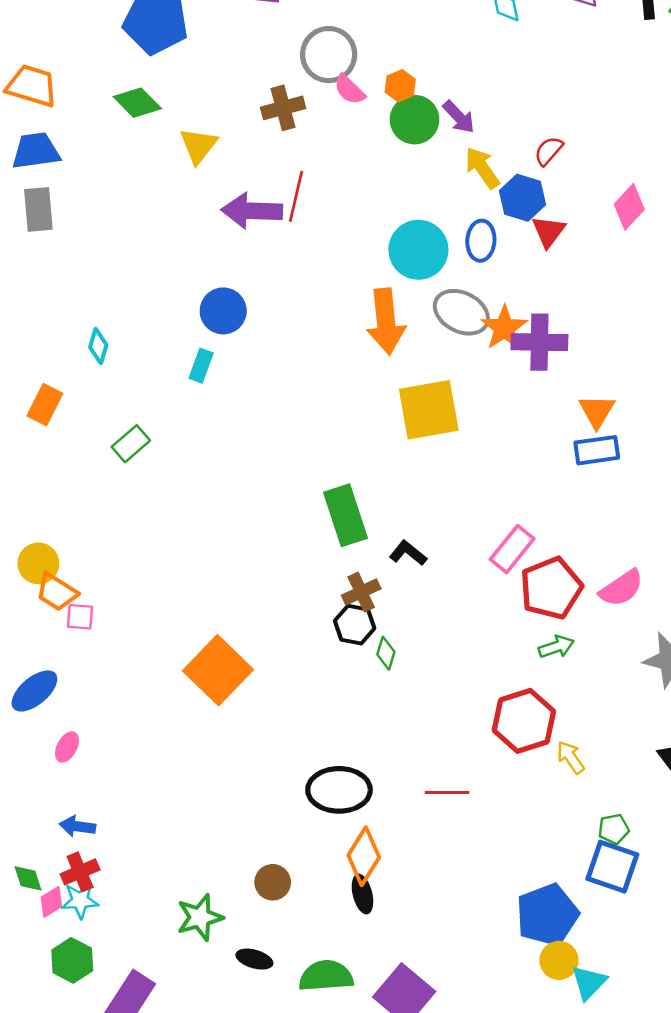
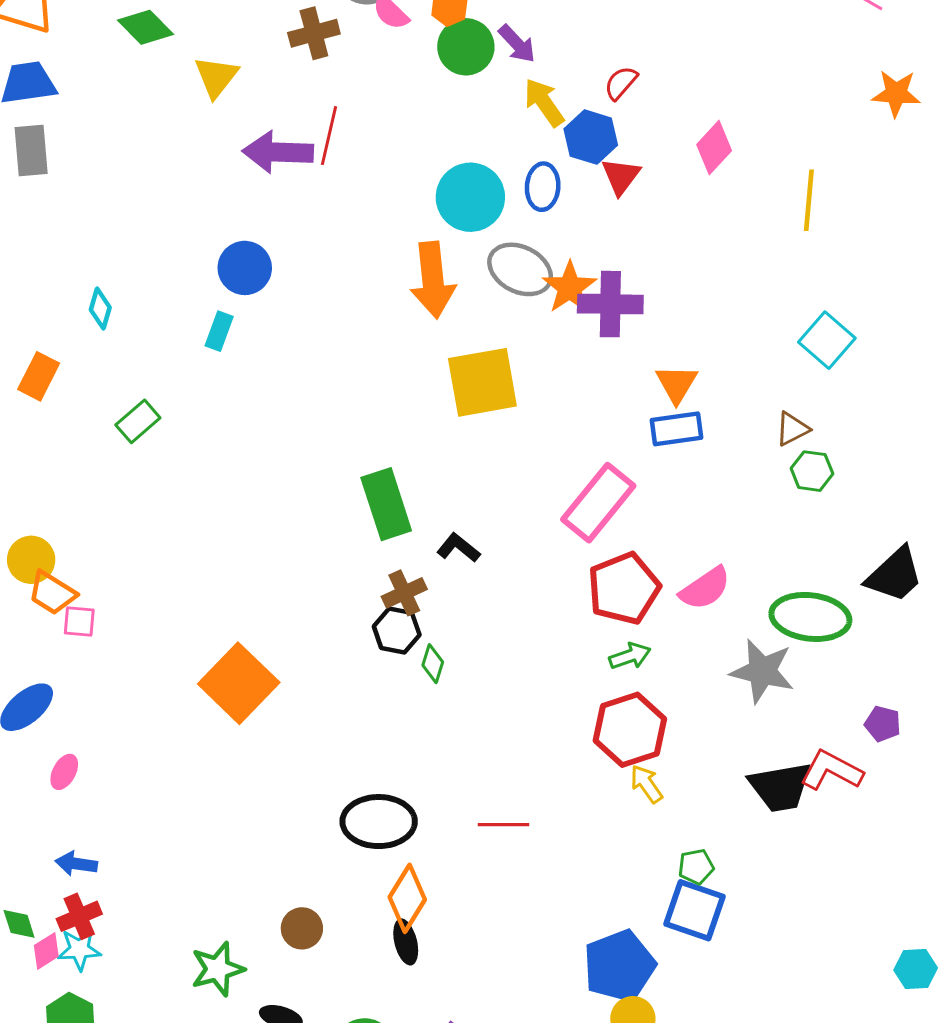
pink rectangle: (512, 549) -> (598, 503), moved, size x1.4
red hexagon: (524, 721) -> (630, 730), moved

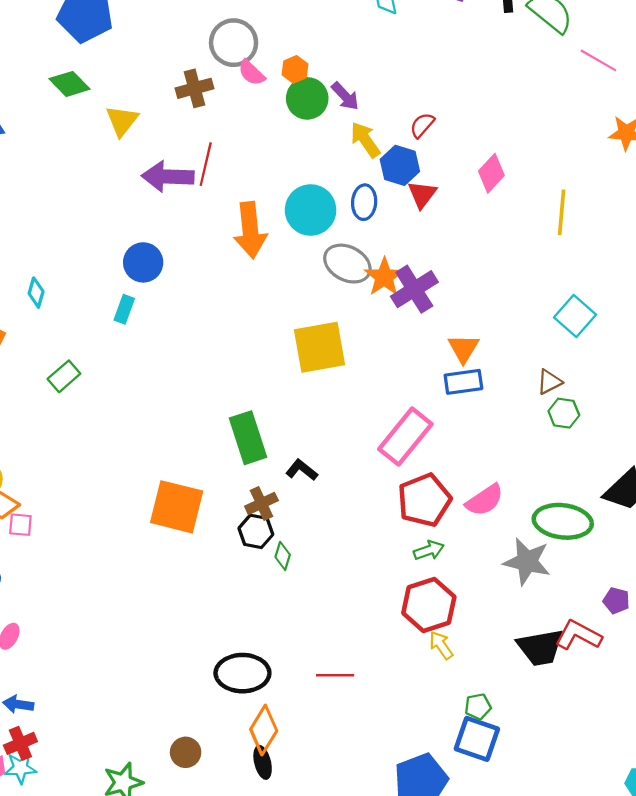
orange arrow: (433, 280) -> (250, 230), moved
purple cross: (610, 304) -> (414, 289), turned -33
orange square: (239, 683) -> (177, 507), moved, turned -30

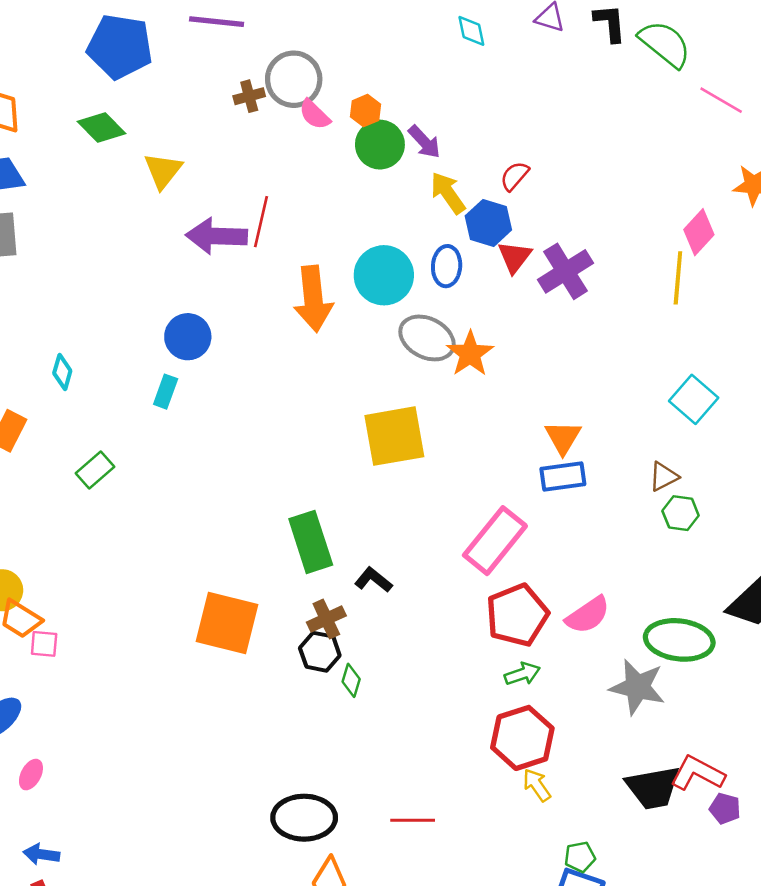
brown cross: (194, 88) -> (249, 96), moved, size x0.7
pink diamond: (491, 173) -> (699, 232), moved
purple cross: (414, 289) -> (566, 271), moved
purple pentagon: (616, 601) -> (725, 809), moved

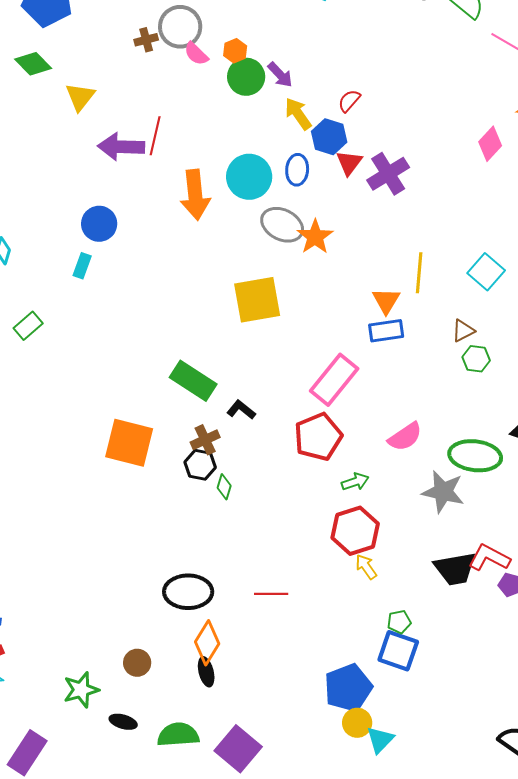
yellow line: (678, 278) -> (419, 273), moved
green rectangle: (311, 542) -> (193, 381), turned -39
red pentagon: (517, 615) -> (318, 437), moved

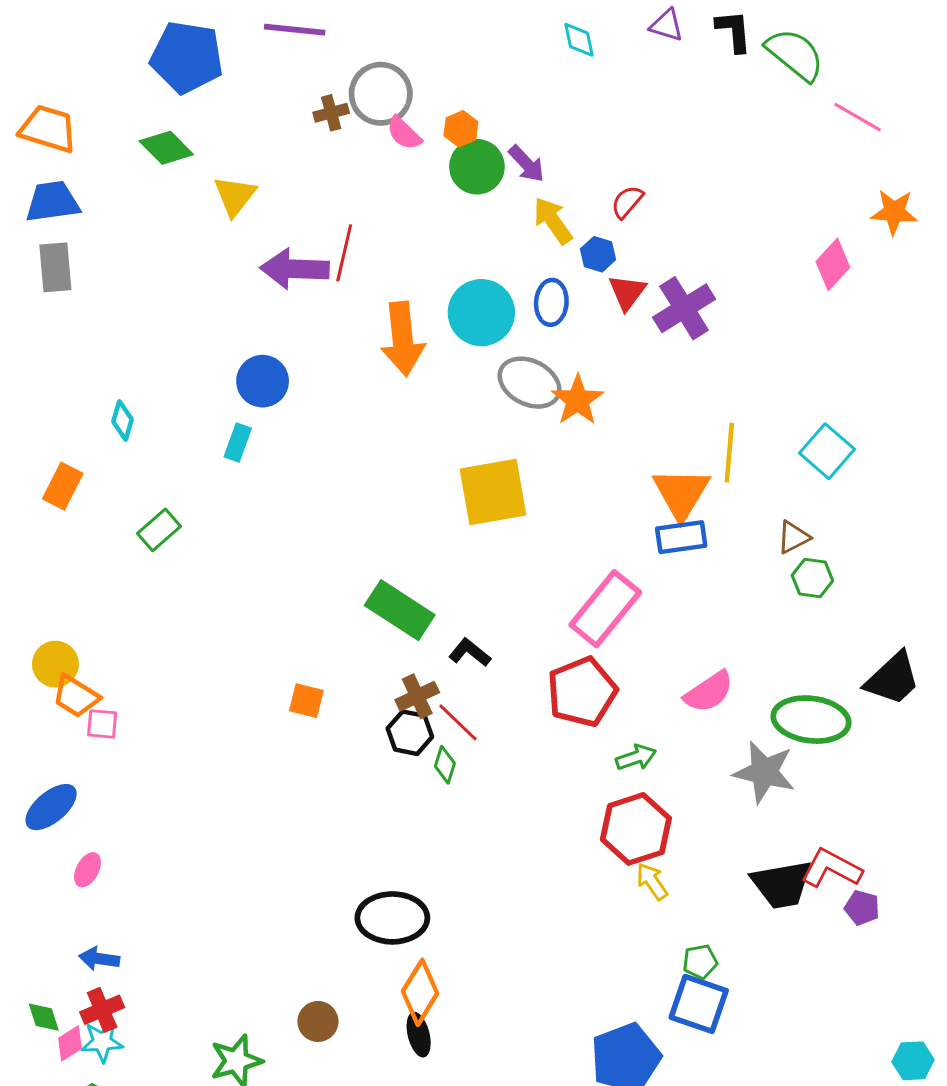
blue hexagon: (329, 137) -> (598, 254), size x0.7
orange triangle: (386, 301) -> (681, 493), size x1.4
orange square: (129, 443) -> (306, 701), size x0.5
red line: (271, 594) -> (458, 722), moved, turned 44

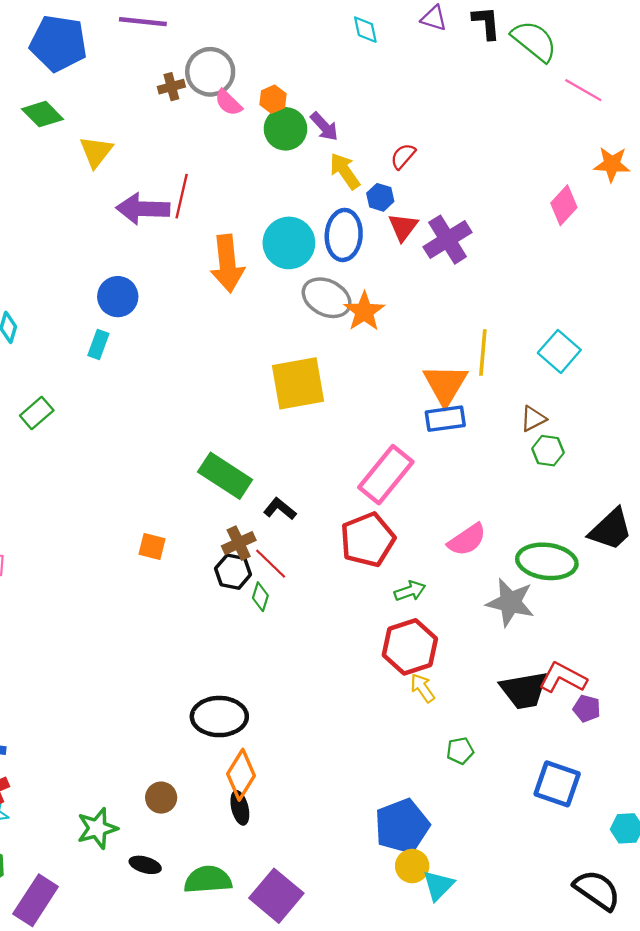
blue ellipse: (551, 302) -> (344, 235), size x1.4
blue square: (699, 1004) -> (557, 784), moved

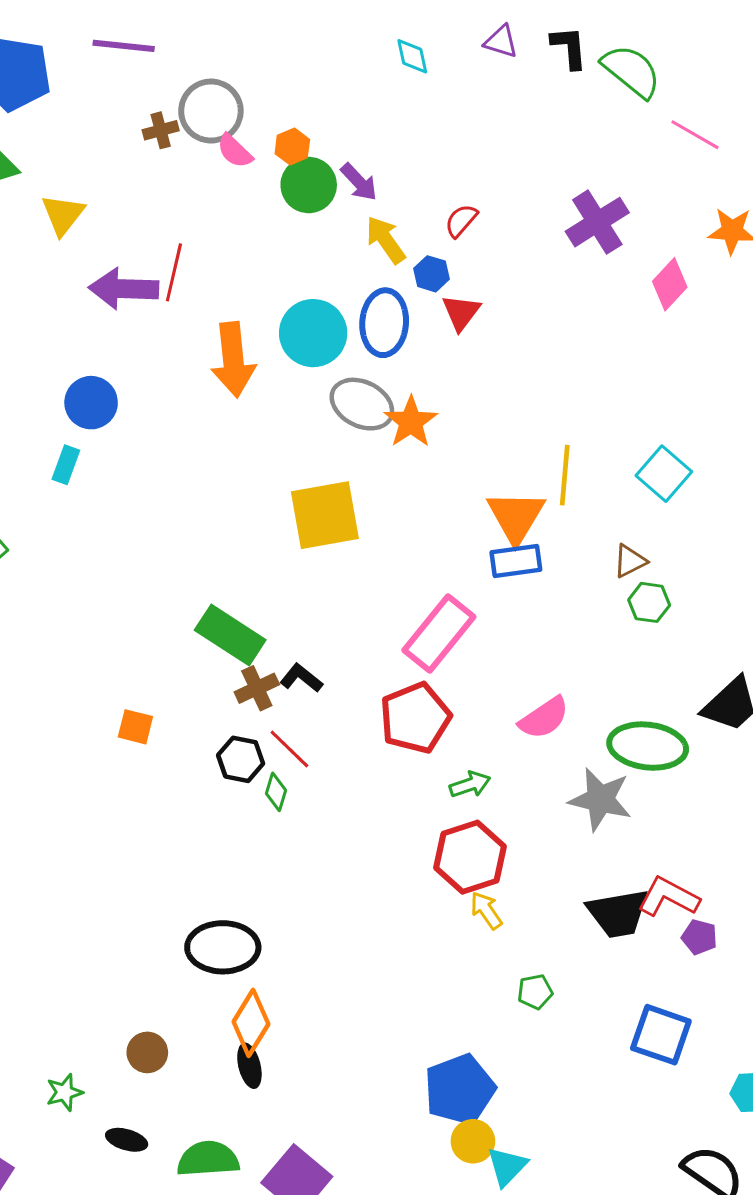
purple cross: (448, 240) -> (597, 222), moved
brown cross: (239, 543) -> (257, 688), moved
green star: (97, 828) -> (64, 1092), size x0.7

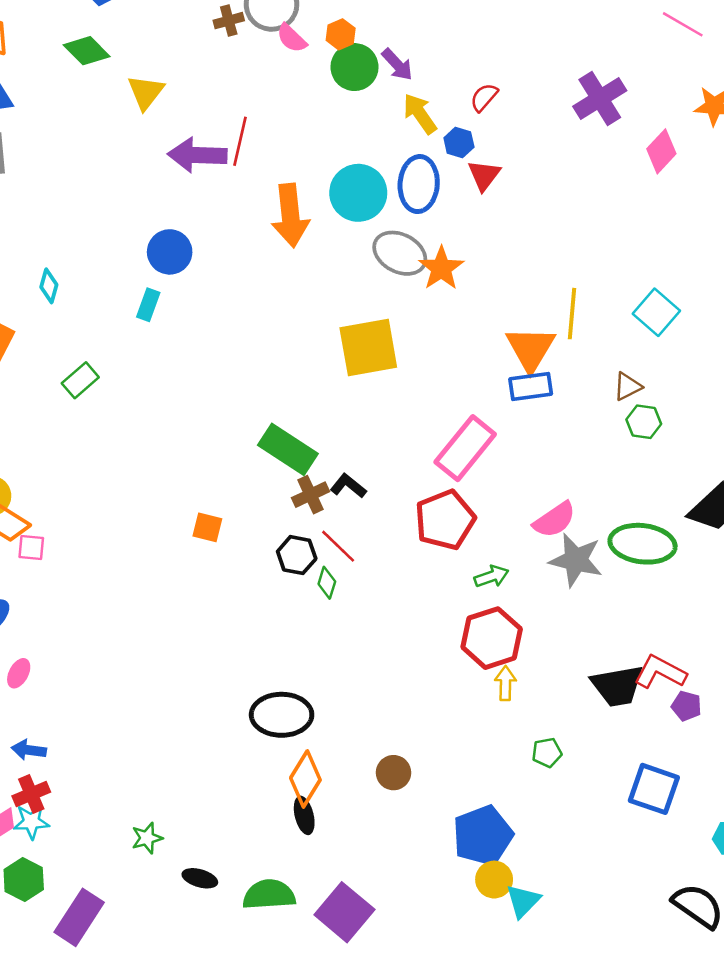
gray star: (600, 799) -> (576, 560), moved
yellow arrow: (486, 910) -> (505, 683), turned 36
brown circle: (147, 1052) -> (393, 773), moved

